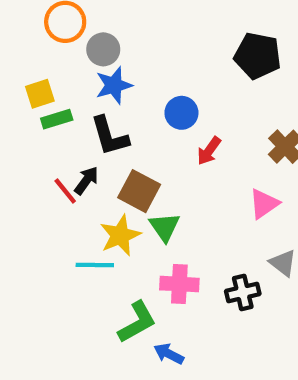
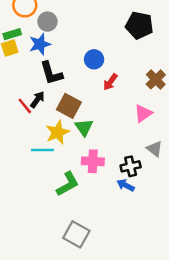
blue star: (114, 85) -> (40, 44), moved
green rectangle: (57, 119) -> (12, 34), moved
blue arrow: (169, 354) -> (126, 185), moved

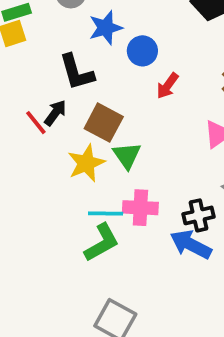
blue star: (40, 44) -> (106, 28), moved
cyan line: (42, 150) -> (106, 214), moved
blue arrow: (126, 185) -> (191, 244), size x1.5

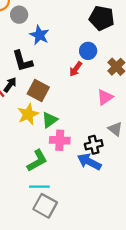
blue star: (106, 28) -> (39, 35), turned -30
blue circle: (142, 51) -> (88, 51), moved
green triangle: (127, 155) -> (50, 120), moved, turned 30
cyan line: (106, 214) -> (39, 187), moved

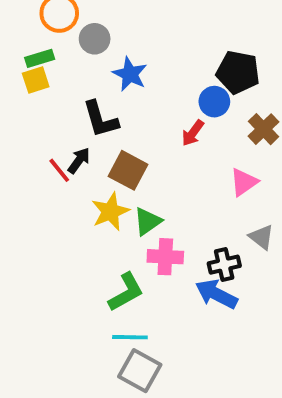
black pentagon: (102, 18) -> (238, 72), moved

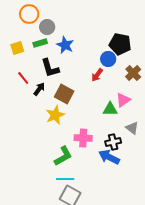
green rectangle: (40, 58) -> (40, 43), moved
red line: (59, 170) -> (23, 78), moved
green triangle: (148, 221) -> (110, 109), moved, turned 35

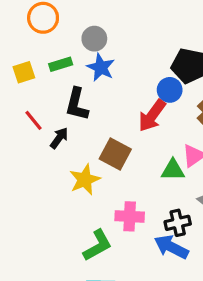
gray circle: (47, 27) -> (94, 39), moved
black L-shape: (50, 68) -> (77, 104), turned 30
red arrow: (97, 75) -> (152, 116), size x1.5
brown square: (64, 94) -> (115, 154), moved

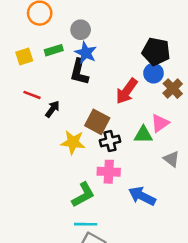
blue circle: (170, 90) -> (154, 73), moved
black L-shape: (77, 104) -> (79, 72), moved
red line: (33, 120) -> (32, 95), turned -30
yellow star: (85, 180) -> (73, 142), turned 30
black cross: (178, 223) -> (110, 141), moved

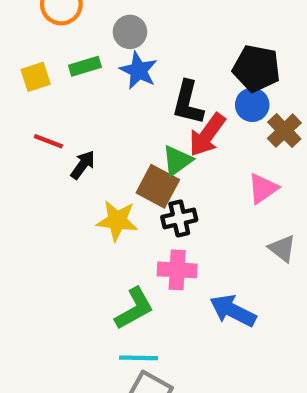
black L-shape: (79, 72) -> (188, 103), moved
green triangle: (143, 135) -> (177, 161), moved, turned -36

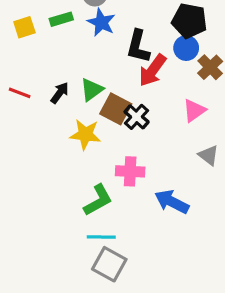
red line: (48, 141) -> (20, 93), moved
green triangle: (177, 161) -> (92, 90), moved
black cross: (179, 218) -> (137, 117), moved, turned -35

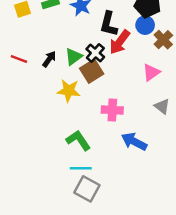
brown square: (116, 109) -> (92, 71), turned 30
black cross: (137, 117) -> (95, 53), moved
pink cross: (130, 171) -> (112, 110), moved
green L-shape: (98, 200) -> (78, 140), turned -95

